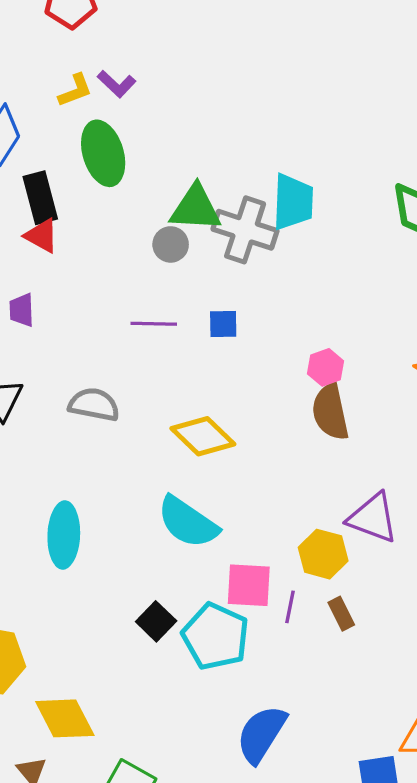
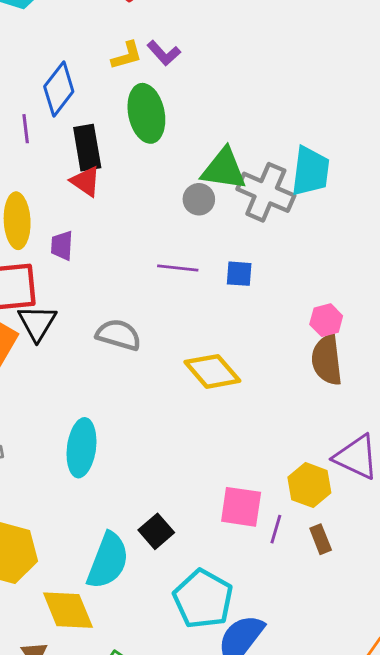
cyan semicircle: (188, 522) -> (108, 561), moved, turned -108
cyan pentagon: (215, 636) -> (203, 599), moved

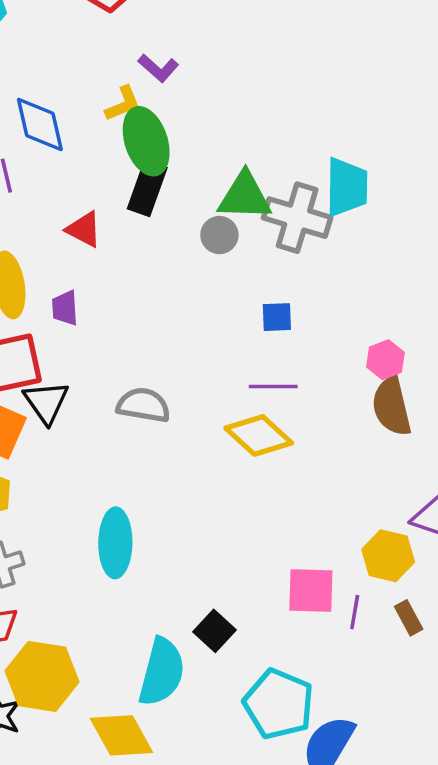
yellow L-shape: (127, 56) -> (123, 104), moved
blue diamond: (59, 89) -> (40, 125), turned -44
black rectangle: (87, 148) -> (147, 188), moved, turned 36
purple line: (178, 268) -> (273, 387), moved

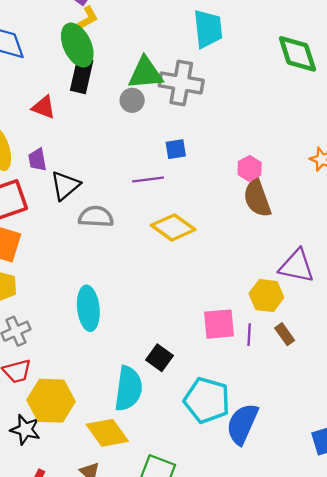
yellow L-shape: (123, 104) -> (87, 18), moved
cyan trapezoid: (347, 187) -> (208, 29), moved
purple line: (273, 387) -> (148, 179), moved
black triangle: (46, 402) -> (65, 186), moved, turned 32

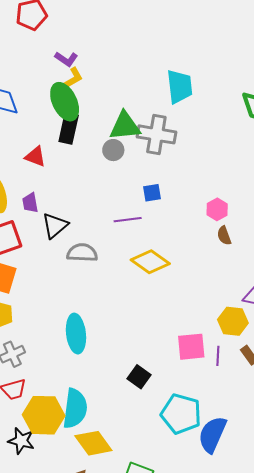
brown semicircle: (257, 198) -> (224, 236), size x0.6
cyan semicircle: (128, 389) -> (75, 409), moved

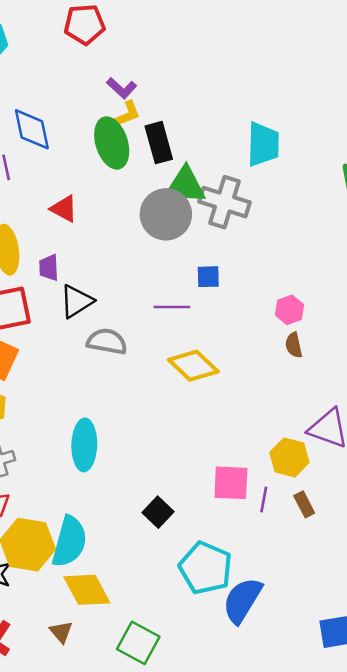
black rectangle: (69, 128) -> (159, 143), moved, turned -36
gray circle: (113, 150) -> (166, 214), size x1.8

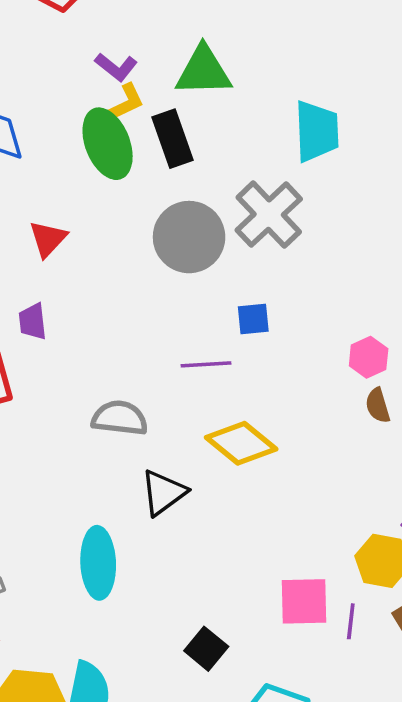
green triangle: (185, 185) -> (203, 71), moved
gray cross: (225, 202) -> (269, 215), turned 33
red triangle: (64, 209) -> (48, 239), turned 48
black triangle: (77, 301) -> (163, 493), moved

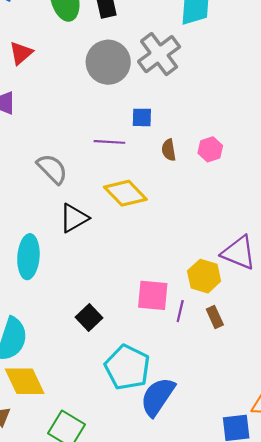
brown semicircle: (378, 405) -> (169, 150), moved
gray semicircle: (120, 418) -> (52, 169), turned 32

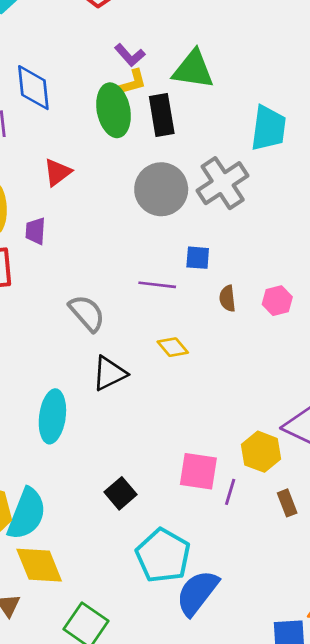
yellow diamond: (125, 193) -> (173, 347), size x0.6
brown rectangle: (215, 317) -> (287, 503), moved

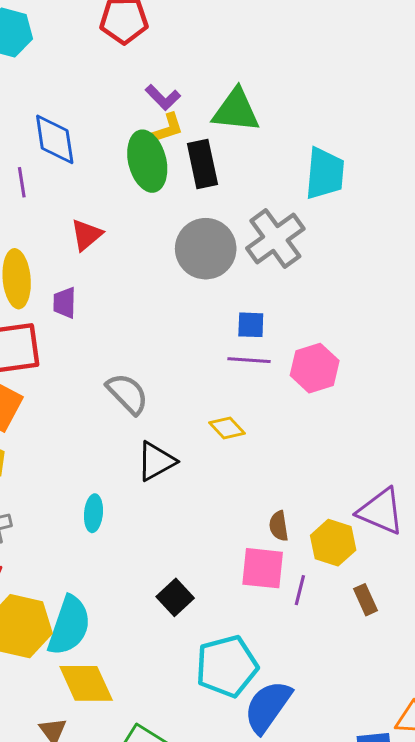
purple line: (157, 285) -> (249, 360), moved
brown semicircle: (227, 298) -> (279, 526), moved
pink hexagon: (277, 301) -> (315, 368), moved, size x1.4
cyan ellipse: (52, 416) -> (93, 513), size x0.6
cyan pentagon: (163, 556) -> (227, 666), turned 30

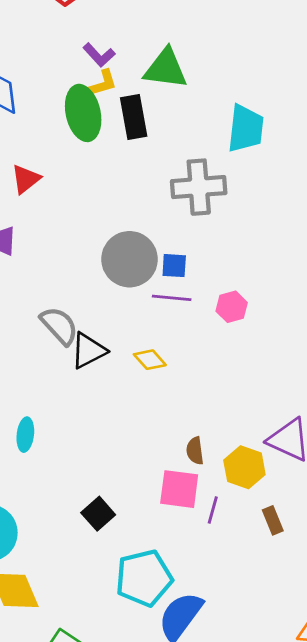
gray cross: (275, 239) -> (199, 187), turned 30
gray circle: (206, 249) -> (130, 259), moved
pink hexagon: (315, 368) -> (232, 307), size x0.7
black triangle: (156, 461) -> (88, 351), moved

